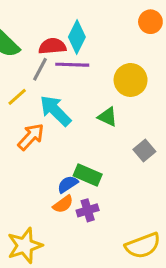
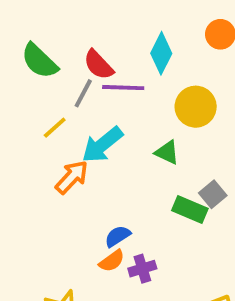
cyan diamond: (77, 37) -> (161, 53), moved
red semicircle: (52, 46) -> (98, 65), turned -128
cyan arrow: (55, 111) -> (102, 145), turned -84
green rectangle: (88, 175) -> (190, 210), moved

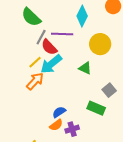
green semicircle: (39, 61) -> (31, 17), moved
red semicircle: (98, 65) -> (49, 47), moved
yellow line: (55, 128) -> (35, 62), moved
green rectangle: (190, 210) -> (96, 108), moved

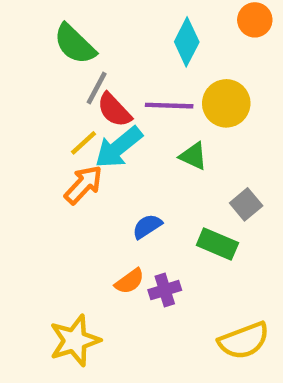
purple line: (62, 34) -> (169, 106), moved
blue semicircle: (59, 112) -> (147, 226), moved

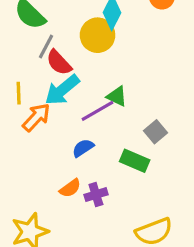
yellow circle: (226, 103) -> (98, 35), moved
purple line: (169, 106) -> (98, 111), moved, turned -32
yellow line: (83, 143) -> (19, 93), moved, turned -50

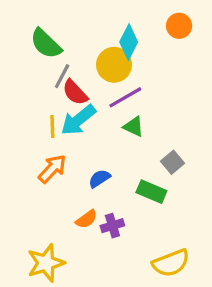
yellow line: (19, 93) -> (52, 127), moved
purple line: (98, 111) -> (125, 97), moved
orange arrow: (36, 117) -> (52, 169), moved

